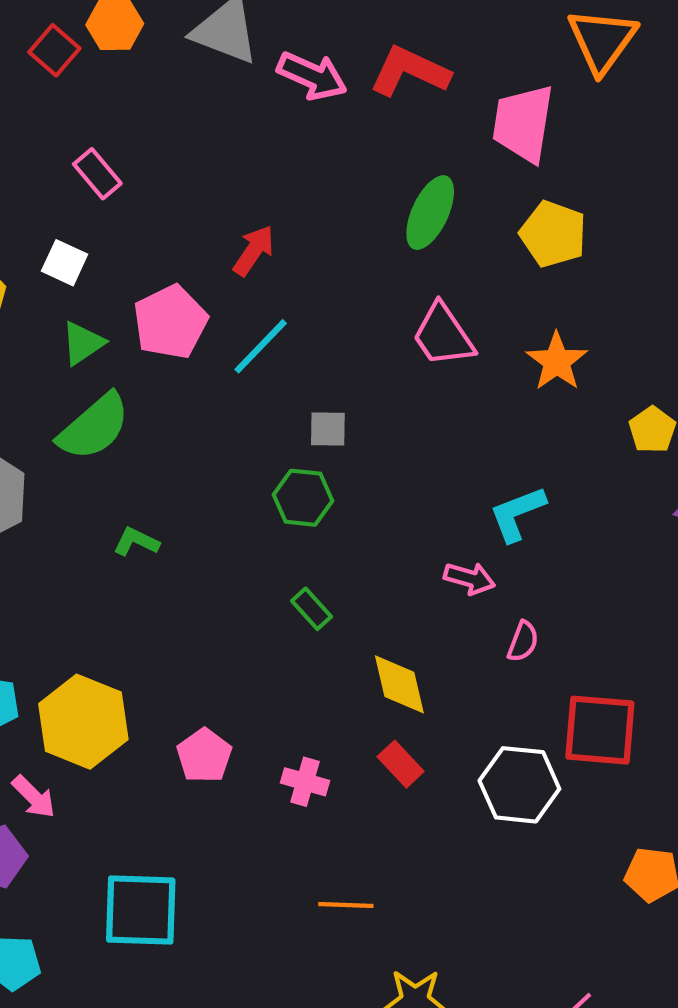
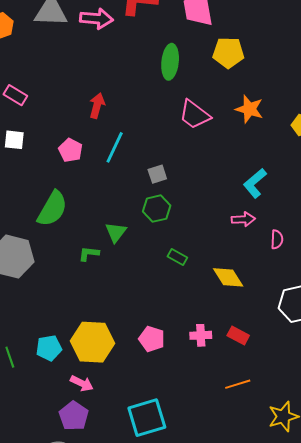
pink pentagon: (170, 322) -> (71, 150), size x0.7
green triangle: (83, 343) -> (116, 232), moved
red rectangle: (401, 764) -> (238, 336), moved

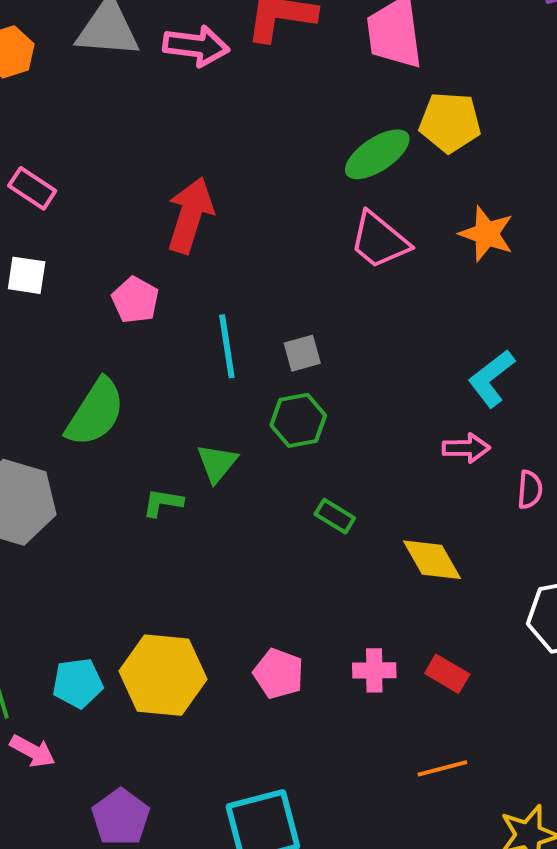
green ellipse: (170, 62) -> (377, 154), moved, turned 48
red arrow: (97, 106) -> (190, 215), size x1.5
cyan line: (115, 147) -> (227, 346), moved, turned -36
pink arrow: (82, 383) -> (33, 751), moved

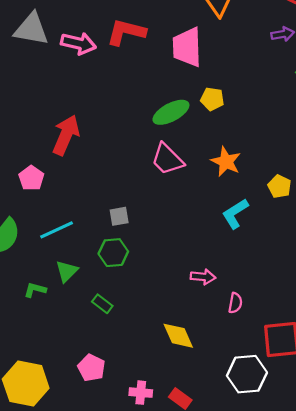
yellow pentagon: (450, 122) -> (212, 99), size x0.7
cyan line: (227, 346) -> (57, 230), moved, turned 68
cyan L-shape: (491, 378) -> (235, 214), moved
green rectangle: (335, 516) -> (102, 304), moved
pink pentagon: (279, 674) -> (91, 368), moved

